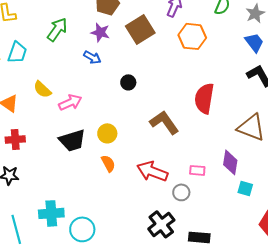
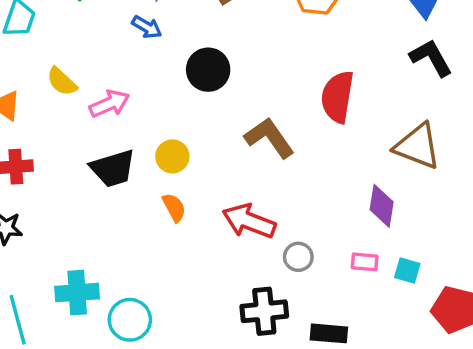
black circle: (128, 82) -> (208, 70), size x1.6
pink rectangle: (197, 170) -> (365, 262), moved
cyan square: (245, 188) -> (407, 270), moved
black cross: (161, 224) -> (264, 311), turned 32

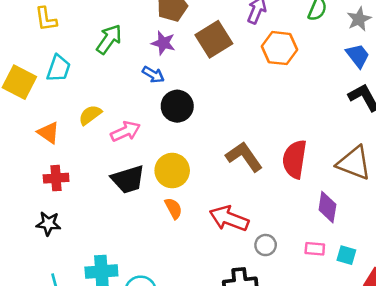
black circle: (208, 70) -> (177, 106), moved
yellow semicircle: (62, 82) -> (90, 115), turned 100
red semicircle: (337, 97) -> (295, 159), moved
yellow circle: (172, 156) -> (172, 171), size x1.4

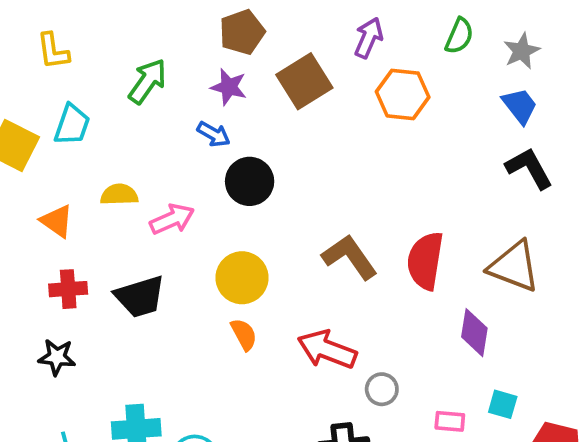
yellow semicircle: (90, 115) -> (119, 195), turned 35
black trapezoid: (128, 179) -> (140, 297), moved
pink rectangle: (315, 249) -> (450, 421), moved

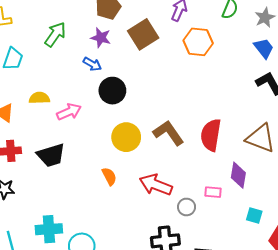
yellow circle: (242, 278) -> (126, 137), moved
pink rectangle: (450, 421) -> (213, 192), moved

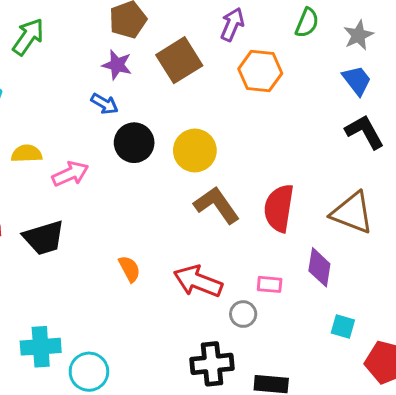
green arrow: (55, 34) -> (28, 37), moved
yellow circle: (126, 137) -> (195, 150), moved
pink rectangle: (213, 192) -> (270, 284), moved

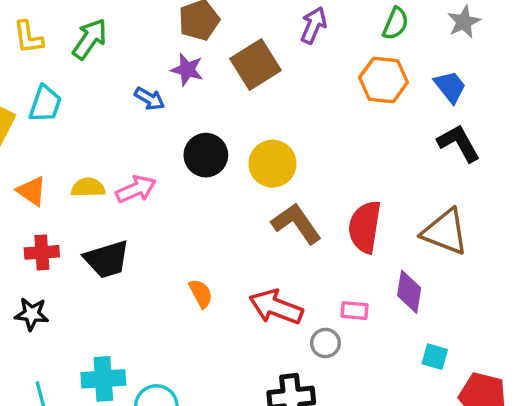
gray star: (358, 35) -> (464, 22), moved
orange hexagon: (260, 71) -> (384, 80), moved
blue arrow: (105, 104) -> (149, 99), moved
yellow semicircle: (27, 154) -> (88, 188), moved

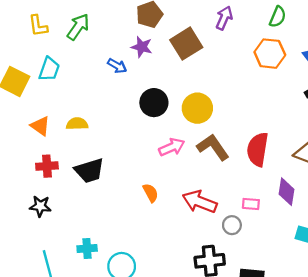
pink arrow: (136, 189) -> (172, 147), moved
cyan cross: (103, 379) -> (87, 249), size x0.7

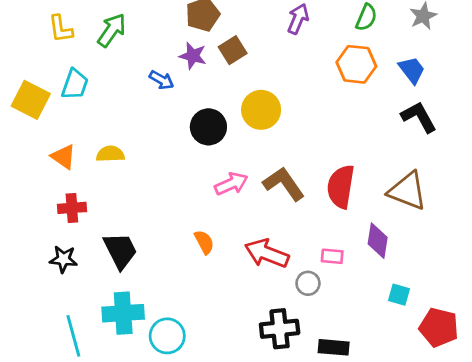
brown square: (186, 44) -> (233, 50), moved, size x0.7
yellow circle: (197, 108) -> (261, 110), moved
black trapezoid: (89, 171) -> (120, 251), moved, turned -100
cyan cross: (87, 249) -> (123, 313), size x1.6

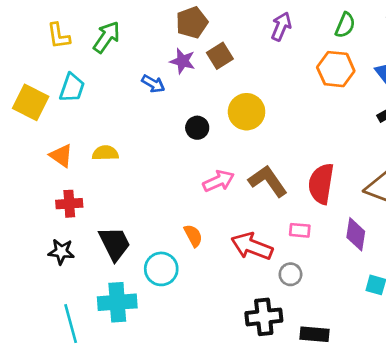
black circle: (208, 127) -> (197, 128), size x0.7
pink rectangle: (332, 256) -> (300, 230), moved
cyan circle: (167, 336) -> (161, 269), moved

